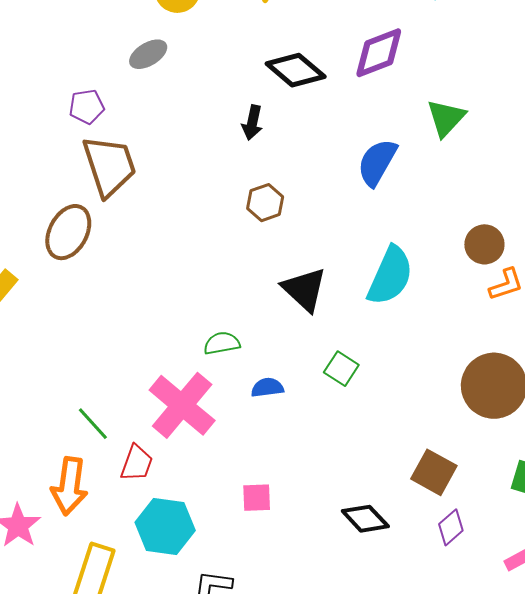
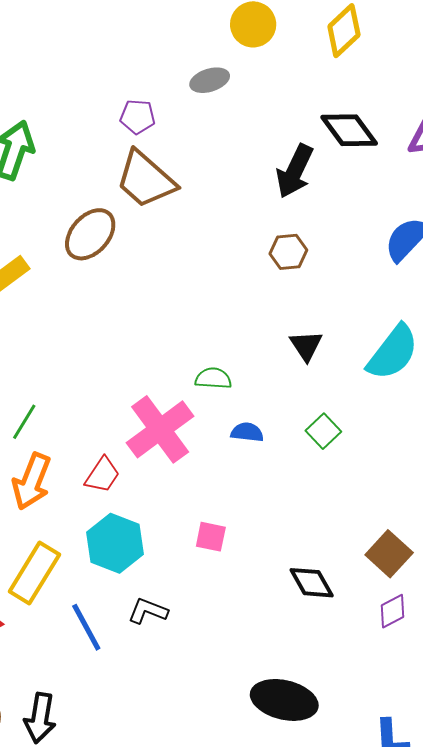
black arrow: (252, 123) -> (295, 171), size x1.6
brown trapezoid: (109, 166) -> (146, 179), turned 136
black triangle: (304, 289) -> (306, 346), size x0.7
green line: (93, 424) -> (24, 422), moved, turned 60

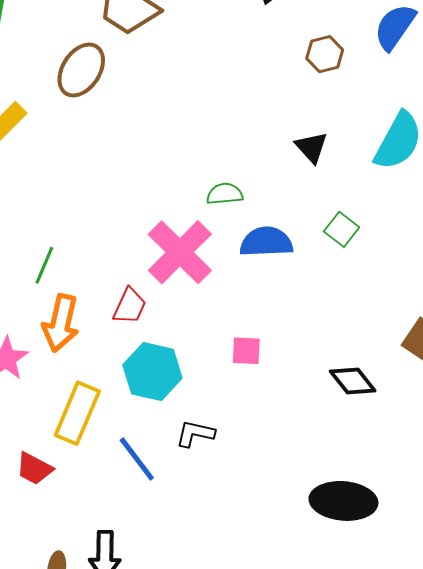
brown hexagon: (288, 252) -> (325, 54), moved
blue semicircle: (247, 432) -> (266, 242), size x1.6

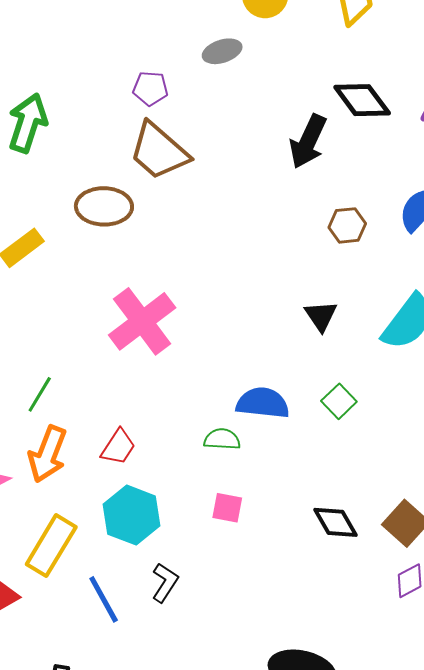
brown ellipse: (81, 70) -> (104, 206), turned 50
green semicircle: (225, 194) -> (222, 439), moved
pink cross: (180, 252) -> (142, 321), moved
black diamond: (353, 381) -> (336, 522), moved
black L-shape: (195, 434) -> (165, 583), turned 102

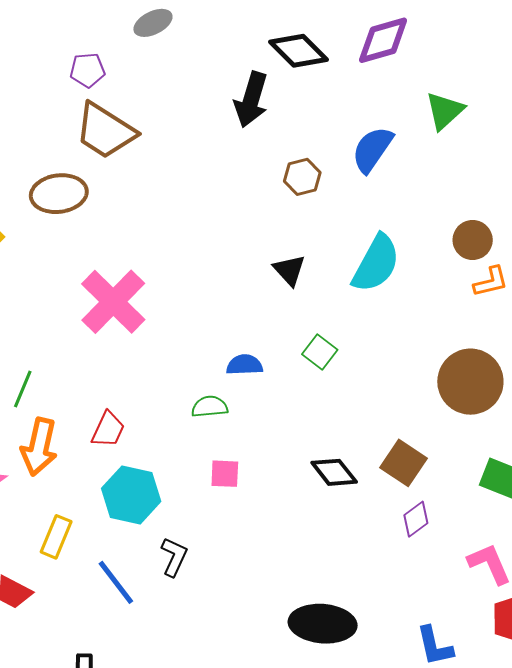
blue semicircle: (263, 403) -> (245, 365), size x0.7
yellow rectangle: (51, 546) -> (56, 537), size x0.7

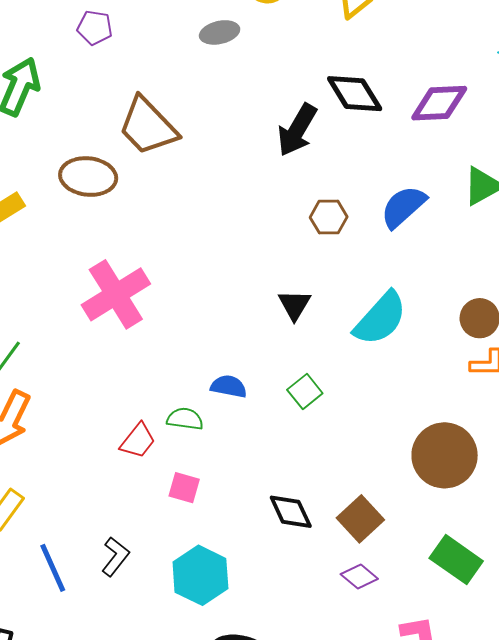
purple pentagon: (87, 70) -> (95, 28), moved
red trapezoid: (108, 430) -> (138, 441), moved
cyan hexagon: (131, 495) -> (200, 575), moved
purple diamond: (416, 519) -> (359, 576), turned 63

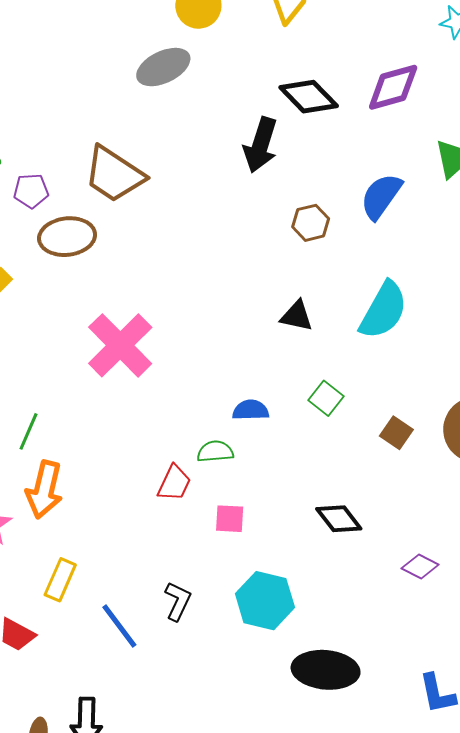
purple pentagon: (95, 28) -> (31, 191), moved
gray ellipse: (220, 32) -> (163, 67), size x1.4
black triangle: (294, 305) -> (297, 316), turned -36
brown square: (360, 519) -> (396, 433), moved, size x0.7

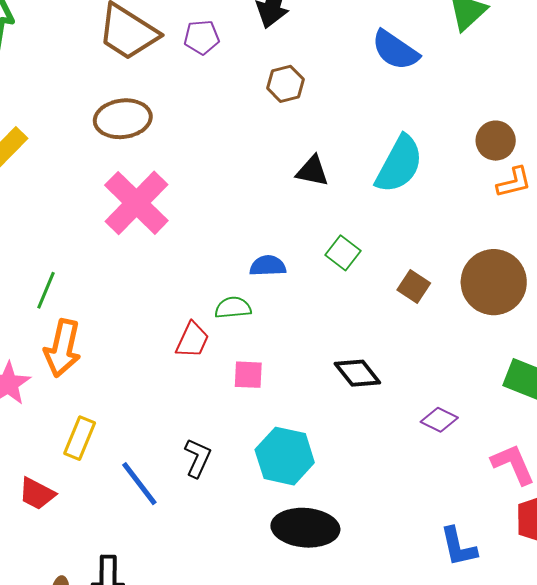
purple pentagon: (31, 191) -> (202, 37), moved
blue semicircle: (381, 196) -> (395, 50), turned -90
brown hexagon: (311, 223) -> (286, 84), moved
brown ellipse: (67, 237) -> (123, 119), moved
black ellipse: (326, 670) -> (305, 528), moved

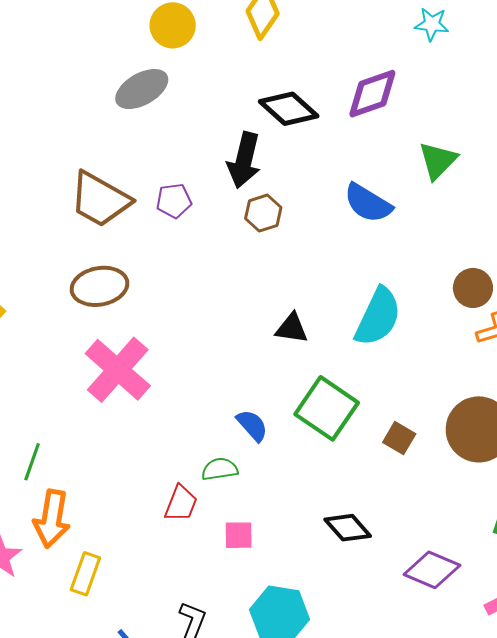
brown hexagon: (286, 84) -> (263, 213), moved
green square: (343, 253) -> (327, 408), size x1.8
blue semicircle: (268, 266) -> (252, 425), turned 54
purple diamond: (439, 420) -> (432, 570), size x1.5
yellow rectangle: (80, 438) -> (85, 574), moved

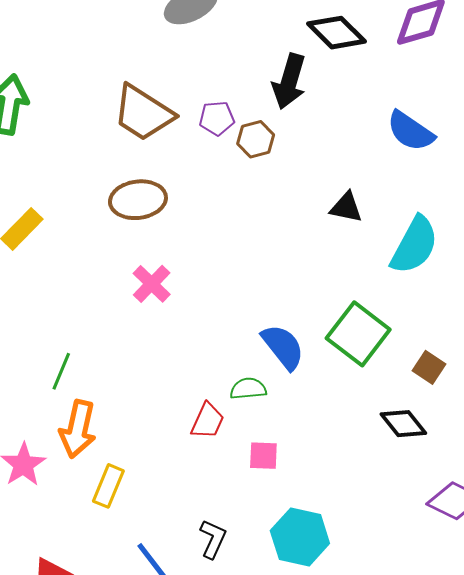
brown hexagon: (263, 213) -> (256, 139), moved
black triangle: (292, 328) -> (346, 207), moved
pink cross: (118, 370) -> (152, 284), size x0.6
blue semicircle: (252, 425) -> (283, 347), size x1.4
black diamond: (348, 528) -> (403, 424), moved

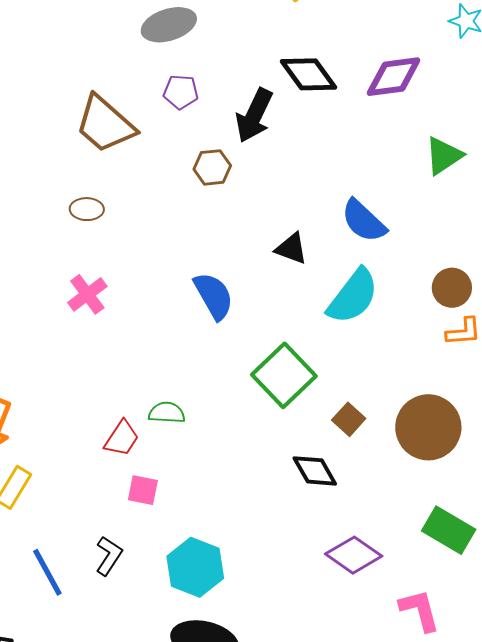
purple pentagon: (217, 118) -> (181, 92), moved
blue semicircle: (410, 131) -> (364, 221), moved
brown ellipse: (138, 200) -> (87, 209), size x0.6
blue semicircle: (283, 347) -> (214, 296), moved
pink square: (263, 456) -> (143, 490), moved

